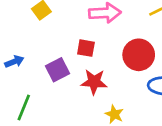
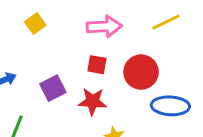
red square: (86, 48) -> (97, 65), moved

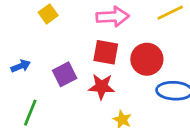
red square: (97, 65) -> (106, 52), size x1.4

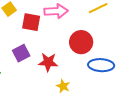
red square: (106, 52) -> (31, 22), moved

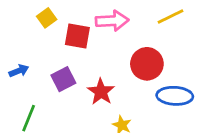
red star: (48, 62) -> (101, 92), turned 30

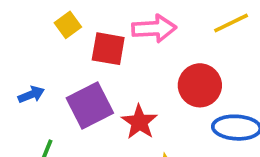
purple square: (63, 79) -> (90, 106), size x1.4

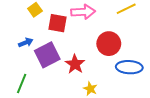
blue arrow: (31, 95) -> (26, 43), moved

